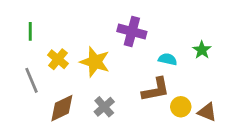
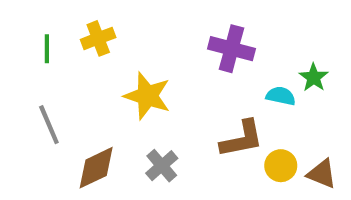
purple cross: (132, 31) -> (232, 49), moved
yellow cross: (58, 59) -> (98, 38), moved, turned 30
cyan semicircle: (168, 59) -> (281, 96), moved

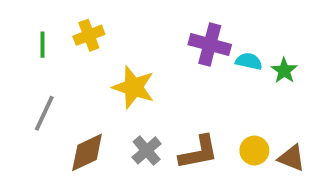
cyan semicircle: (281, 96) -> (249, 61), moved
gray line: (49, 125) -> (44, 113), turned 48
brown L-shape: (242, 139) -> (199, 152), moved

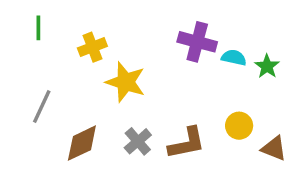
yellow cross: (89, 35) -> (92, 47), moved
green line: (42, 45) -> (38, 28), moved
yellow circle: (254, 150) -> (239, 126), moved

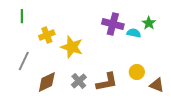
yellow cross: (92, 47) -> (47, 35), moved
green star: (267, 66) -> (149, 23), moved

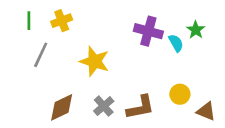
cyan semicircle: (134, 33) -> (176, 43), turned 48
yellow cross: (47, 35) -> (62, 21), moved
gray line: (24, 61) -> (41, 55), moved

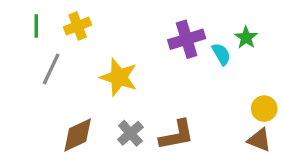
purple cross: (148, 31) -> (187, 39), turned -32
yellow circle: (180, 94) -> (264, 109), moved

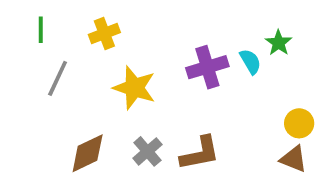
yellow cross: (78, 26) -> (104, 33), moved
purple cross: (187, 39) -> (207, 67), moved

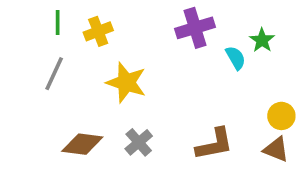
green line: (41, 30) -> (58, 23), moved
purple cross: (207, 67) -> (195, 28), moved
brown diamond: (88, 153) -> (82, 144), turned 33
brown L-shape: (200, 153) -> (214, 144), moved

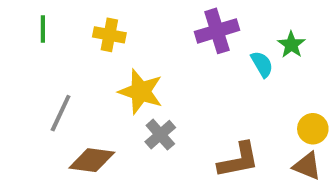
green line: (58, 23) -> (43, 29), moved
yellow cross: (98, 31) -> (109, 35), turned 32
gray line: (54, 74) -> (61, 113), moved
gray cross: (139, 142) -> (160, 135), moved

